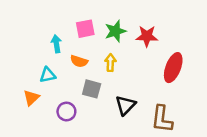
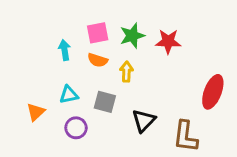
orange semicircle: (79, 61) -> (98, 60), moved
red ellipse: (173, 68) -> (213, 92), moved
cyan triangle: (48, 75) -> (69, 95), moved

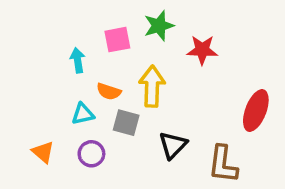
green star: (132, 36) -> (159, 26), moved
orange semicircle: (98, 60) -> (109, 91), moved
yellow arrow: (126, 72) -> (152, 86), size x1.6
orange triangle: (36, 112) -> (43, 152), moved, turned -36

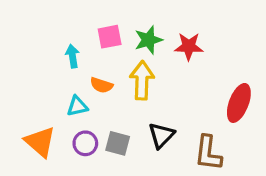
green star: (159, 26) -> (148, 40), moved
gray square: (126, 123) -> (118, 143), moved
orange triangle: (43, 152) -> (40, 142), size x1.5

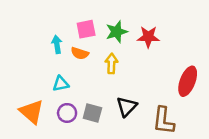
yellow arrow: (142, 80) -> (111, 63), size x0.7
orange semicircle: (101, 85) -> (80, 53), moved

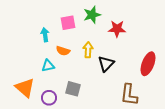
green star: (117, 32) -> (92, 15), moved
orange semicircle: (80, 53) -> (63, 51), moved
black triangle: (127, 107) -> (106, 64), moved
purple circle: (67, 113) -> (49, 98), moved

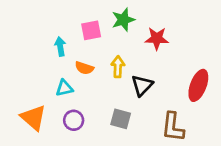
gray square: (73, 89) -> (121, 119), moved
purple circle: (49, 98) -> (74, 120), moved

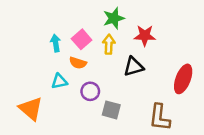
pink square: (91, 30) -> (82, 39), moved, turned -30
yellow arrow: (118, 67) -> (109, 44), moved
black triangle: (142, 85) -> (134, 67), moved, turned 30
purple circle: (74, 120) -> (90, 91), moved

